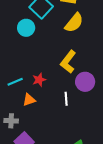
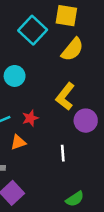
cyan circle: (26, 28) -> (15, 76), moved
white line: (66, 99) -> (63, 153), moved

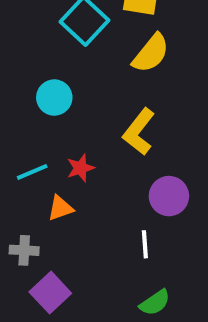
purple circle: (86, 121) -> (169, 196), moved
white line: (63, 153) -> (145, 244), moved

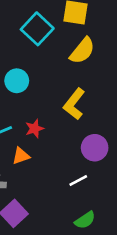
white line: (145, 244) -> (78, 180), turned 66

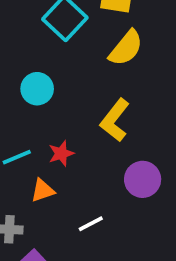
white line: (78, 180) -> (91, 224), moved

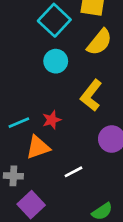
cyan circle: (37, 89) -> (56, 61), moved
orange triangle: (43, 190) -> (38, 147), size x1.4

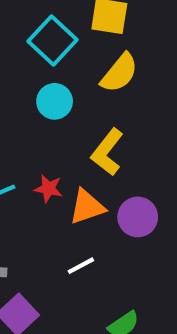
red star: (52, 120) -> (48, 189), turned 30
orange triangle: (38, 147) -> (87, 207), moved

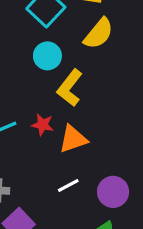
yellow L-shape: (107, 152) -> (70, 88), moved
purple circle: (138, 217) -> (113, 192), moved

